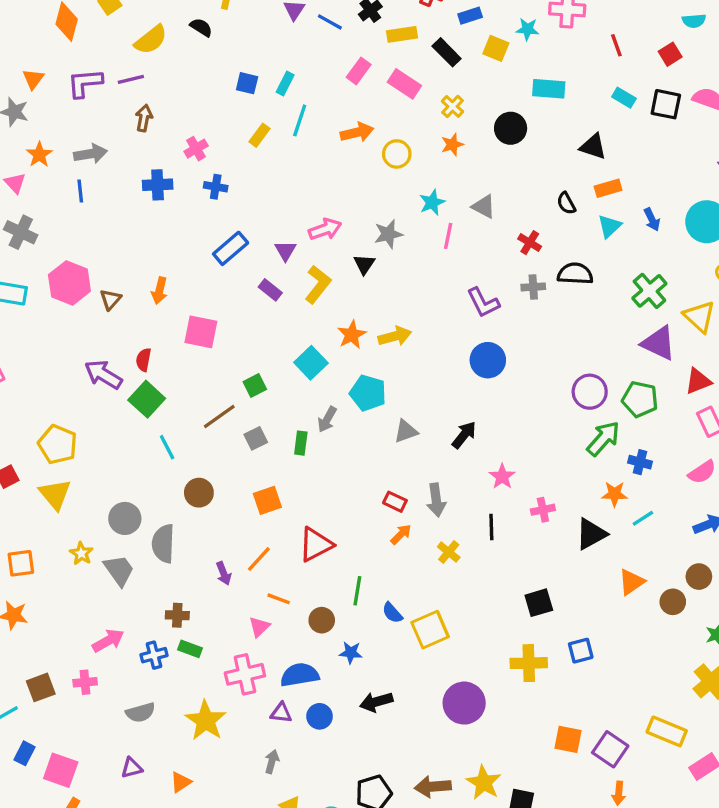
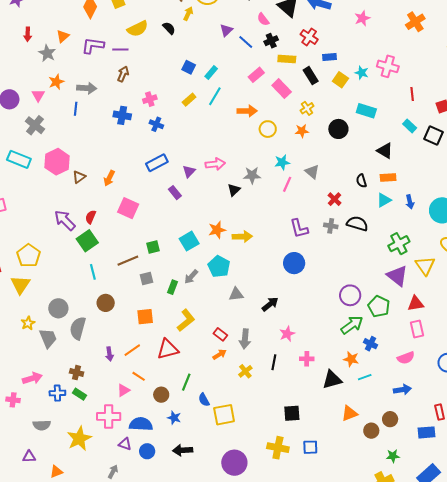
yellow L-shape: (318, 284) -> (186, 320), moved

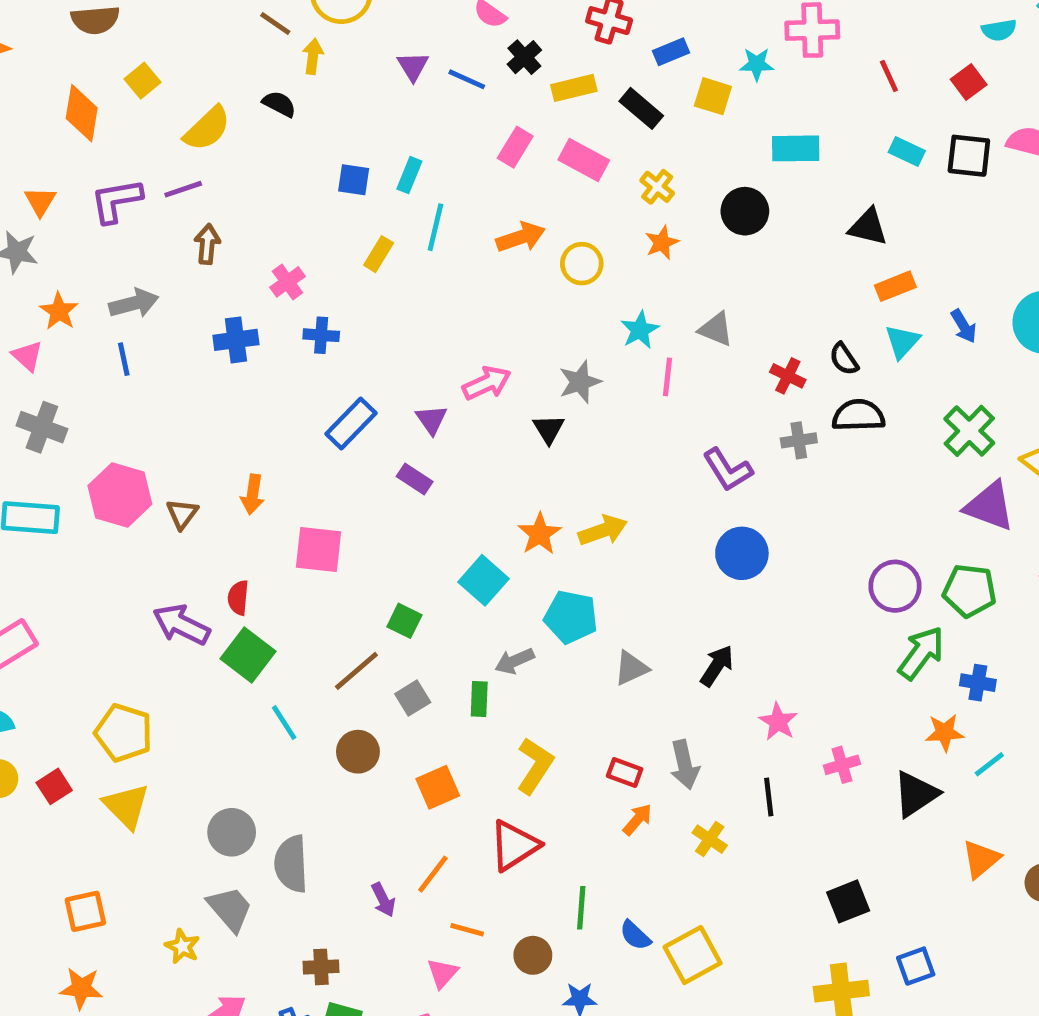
black semicircle: (361, 181) -> (844, 359), moved
green square: (153, 247) -> (404, 621), turned -32
gray arrow: (191, 277) -> (515, 661), turned 42
brown circle: (106, 303) -> (358, 752), moved
yellow star: (28, 323) -> (182, 946), moved

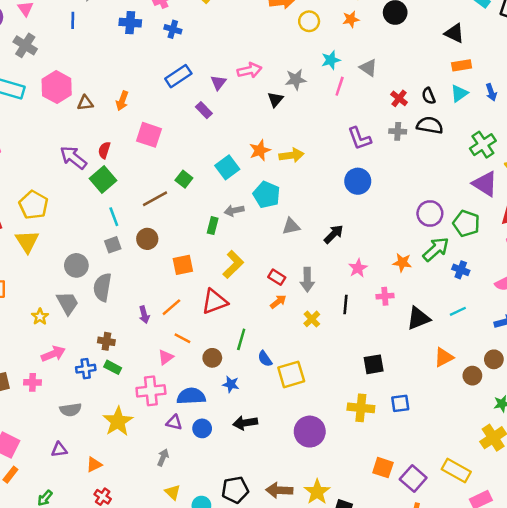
brown triangle: (182, 514) -> (85, 103), turned 35
gray square: (413, 698) -> (113, 245), moved
orange star: (945, 733) -> (402, 263), moved

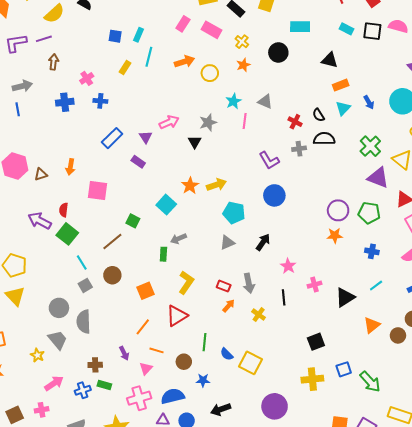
cyan pentagon: (267, 195) -> (234, 213), moved
green arrow: (436, 249) -> (370, 382), moved, turned 100
orange star: (402, 263) -> (335, 235), moved
purple arrow: (144, 315) -> (124, 353), moved
yellow square: (291, 374) -> (251, 363), turned -35

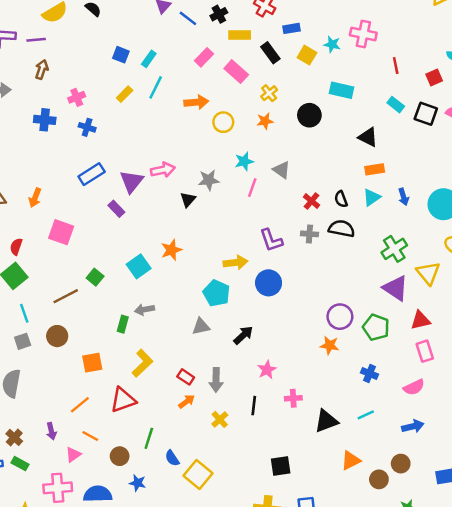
purple triangle: (146, 137) -> (132, 181), size x1.5
yellow arrow: (216, 185) -> (236, 262), moved
brown cross: (95, 365) -> (14, 437), turned 32

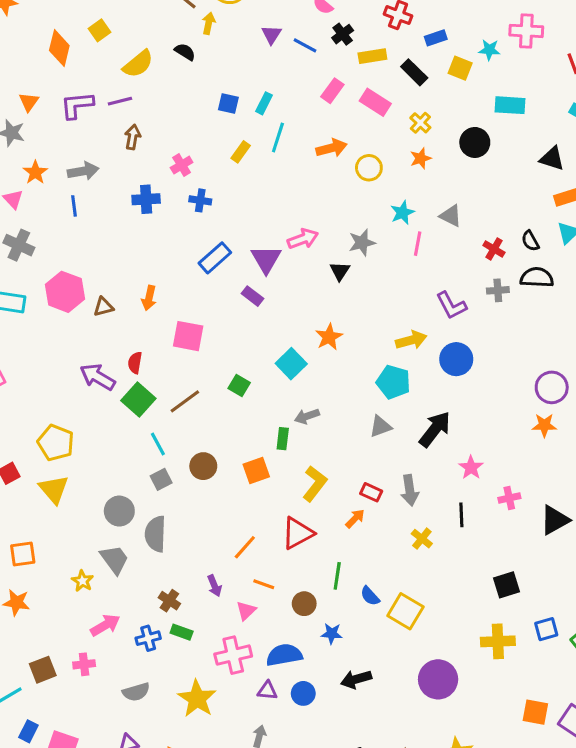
brown line: (66, 296) -> (185, 401), moved
black arrow: (243, 335) -> (435, 429), size x1.4
orange square: (92, 363) -> (256, 470), moved
orange arrow: (187, 401) -> (355, 519), moved

